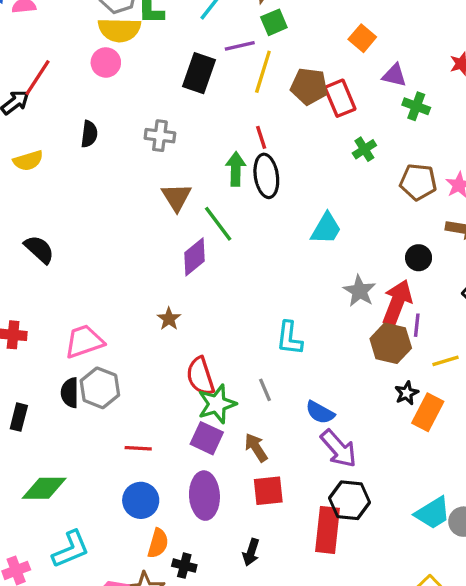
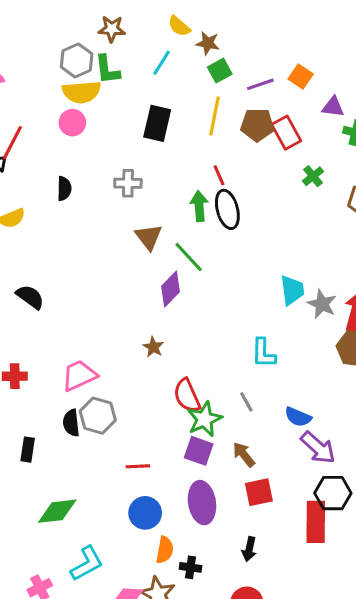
purple line: (240, 46) -> (260, 84), moved
cyan trapezoid: (326, 229) -> (292, 290), moved, turned -32

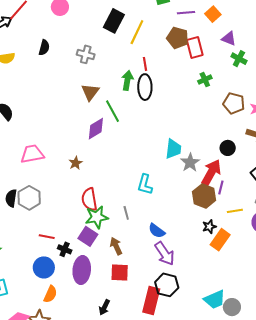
yellow line: (214, 116) -> (137, 32), moved
pink trapezoid: (79, 375) -> (32, 154), moved
black cross: (190, 567) -> (65, 249), moved

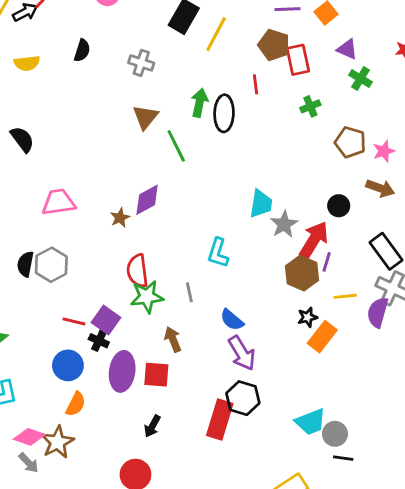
red line: (145, 64) -> (255, 84), moved
purple diamond: (96, 129) -> (147, 200), moved
purple square: (88, 236) -> (106, 320), moved
red square: (120, 273) -> (156, 375), moved

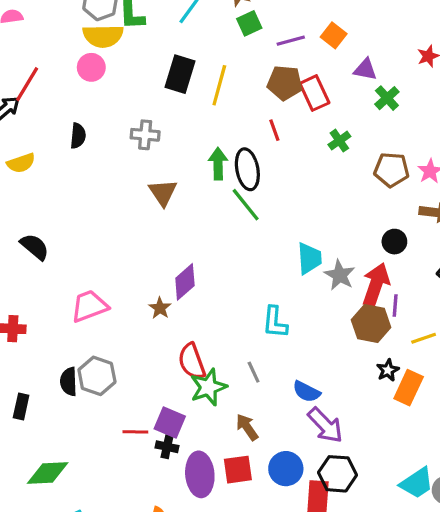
green cross: (360, 78) -> (387, 98), turned 30
green line: (176, 146) -> (246, 205), moved
blue circle: (68, 365) -> (286, 469), moved

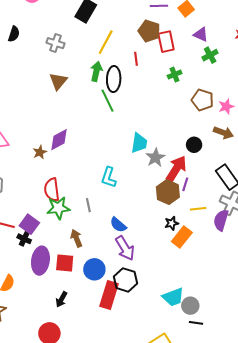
yellow line: (219, 85) -> (106, 42), moved

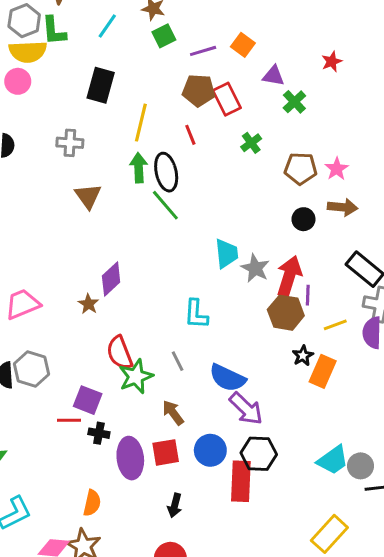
black circle: (194, 145) -> (303, 219), moved
purple square: (29, 224) -> (88, 400), moved
blue semicircle: (118, 225) -> (227, 378), size x1.4

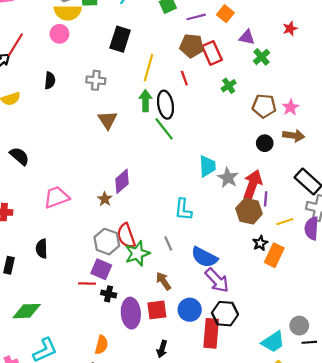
gray hexagon: (32, 369) -> (107, 242), moved
cyan trapezoid: (333, 460) -> (273, 342), moved

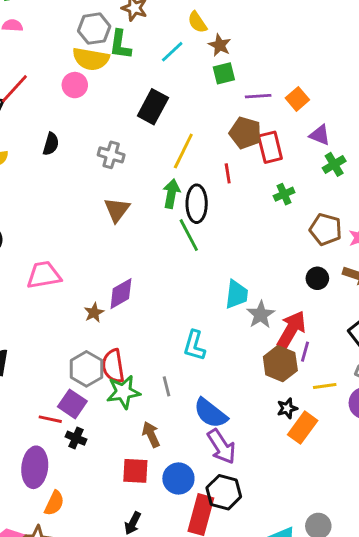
pink trapezoid: (56, 197) -> (44, 275), moved
purple ellipse: (131, 313) -> (35, 467), moved

